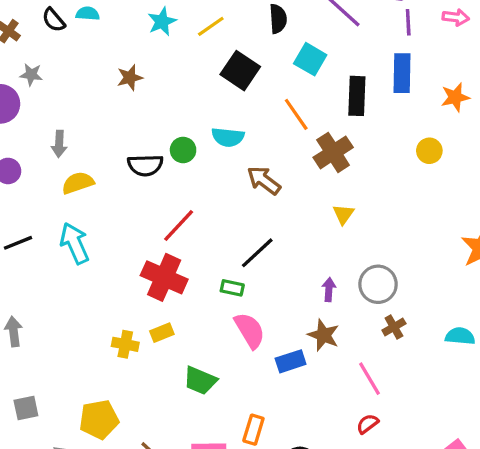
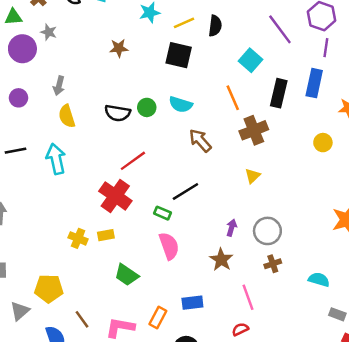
black semicircle: (278, 19) -> (215, 26), moved
black square: (240, 71) -> (179, 55), moved, turned -32
yellow semicircle: (78, 183) -> (67, 116), turned -100
blue rectangle: (291, 361) -> (192, 303), moved

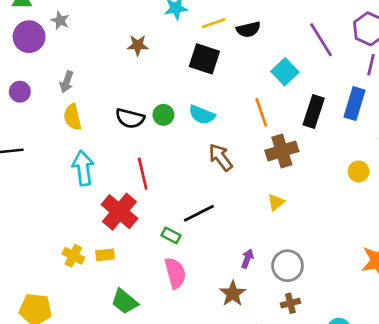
black semicircle: (215, 26) -> (248, 29), turned 65
cyan arrow: (56, 159) -> (83, 168), moved
red line: (133, 161) -> (143, 174), turned -72

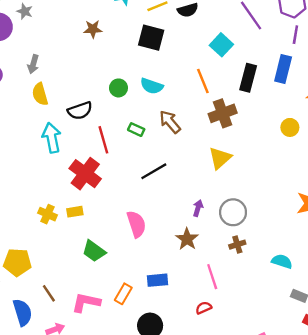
black semicircle: (130, 118) -> (80, 111), moved, turned -30
yellow triangle: (276, 202) -> (220, 158), size x1.5
green rectangle: (171, 235) -> (136, 130), moved

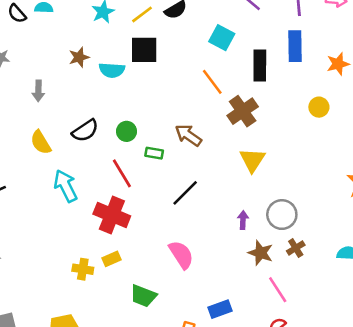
gray arrow: (33, 64) -> (38, 91), moved
cyan semicircle: (152, 86) -> (112, 70), moved
green circle: (119, 88) -> (126, 131), moved
black semicircle: (80, 111) -> (85, 131), moved
brown star: (187, 239) -> (261, 253), moved

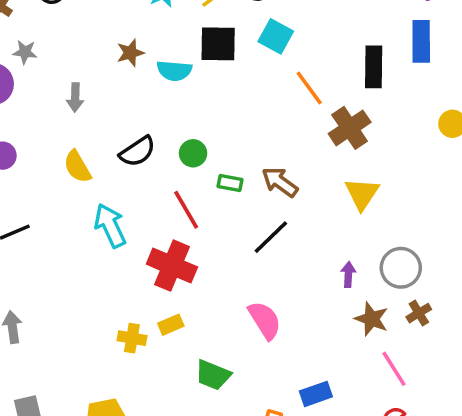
cyan square: (222, 38) -> (276, 36), moved
brown arrow: (188, 135) -> (280, 182), moved

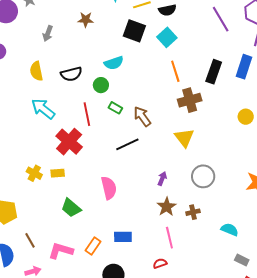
cyan semicircle: (174, 71) -> (114, 63), moved, turned -42
yellow triangle: (362, 194) -> (184, 138), turned -30
cyan arrow: (110, 226) -> (43, 109), turned -45
gray circle: (401, 268) -> (203, 176), moved

